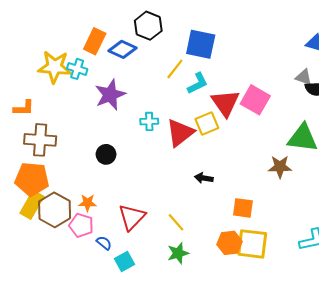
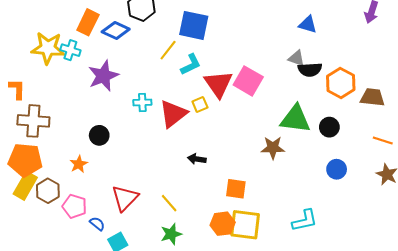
orange L-shape: (24, 108) -> (17, 89), turned -90
yellow square: (207, 123) -> (200, 105), size x0.7
orange star: (87, 203) -> (79, 164), moved, turned -30
brown hexagon: (55, 210) -> (48, 191), size x0.7

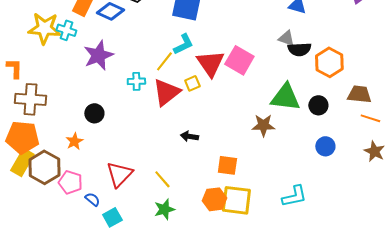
yellow line: (168, 50) -> (164, 61), moved
brown trapezoid: (373, 97) -> (359, 94), moved
brown hexagon: (48, 191) -> (44, 167), size x1.4

